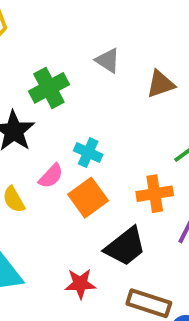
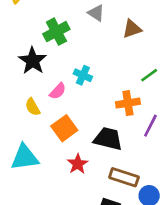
orange square: (88, 198) -> (64, 128), moved
black trapezoid: (125, 246) -> (108, 139), turned -128
red star: (80, 284) -> (78, 164), turned -30

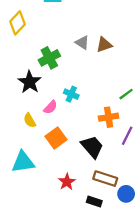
brown triangle: (132, 29) -> (104, 45), moved
black trapezoid: (108, 139) -> (92, 147), turned 35
red star: (78, 164) -> (67, 182), moved

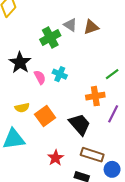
green cross: (49, 58) -> (50, 37), moved
pink semicircle: (50, 107) -> (40, 77), moved, turned -72
yellow semicircle: (30, 120) -> (22, 108), moved, turned -72

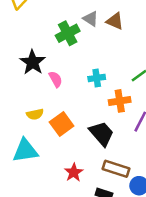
brown triangle: (91, 27) -> (115, 21), turned 42
cyan cross: (60, 74) -> (97, 78), moved, turned -32

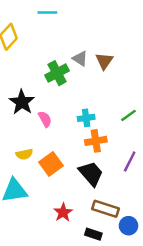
brown triangle: (115, 21) -> (104, 61), turned 42
orange cross: (120, 101) -> (96, 141), moved

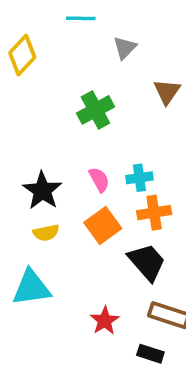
gray triangle: (80, 59) -> (125, 48), moved, turned 42
black star: (22, 102) -> (42, 191), moved
pink semicircle: (45, 119) -> (99, 180), moved
orange square: (51, 164) -> (103, 225), moved

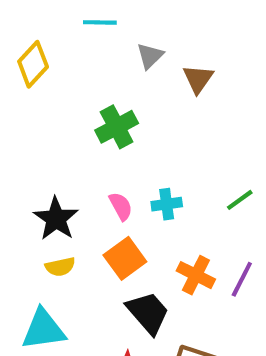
brown triangle: (167, 92) -> (198, 79), moved
orange cross: (154, 213) -> (196, 275), moved, turned 36
black trapezoid: (147, 262) -> (148, 313), moved

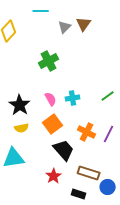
brown triangle: (198, 79) -> (84, 24), moved

